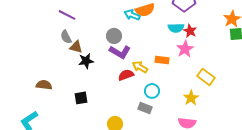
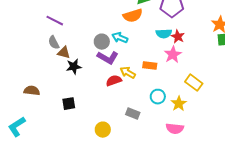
cyan arrow: (132, 15) -> (120, 38), moved
cyan circle: (152, 91) -> (158, 97), moved

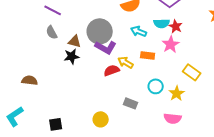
cyan arrow: (120, 38) -> (139, 31), moved
gray circle: (102, 42) -> (100, 31), size x1.6
brown triangle: (64, 53) -> (75, 41), moved
black square: (69, 104) -> (56, 124), moved

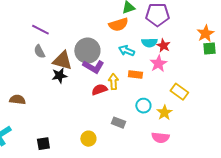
brown triangle: (75, 41) -> (62, 61), size x1.5
yellow arrow: (126, 62) -> (113, 82), turned 56

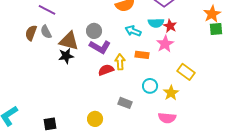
gray circle: (87, 51) -> (94, 31), size x0.6
brown semicircle: (17, 100) -> (31, 33), moved, turned -77

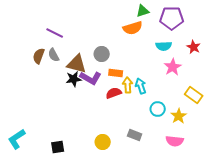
red star: (170, 26) -> (194, 47), moved
cyan arrow: (133, 31) -> (141, 86), moved, turned 49
purple L-shape: (100, 47) -> (91, 78), moved
orange rectangle: (142, 55) -> (116, 73), moved
gray rectangle: (125, 103) -> (135, 135), moved

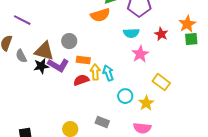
gray semicircle: (54, 55) -> (21, 56), moved

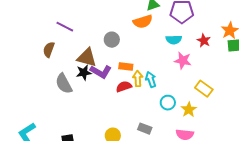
gray circle: (69, 41) -> (112, 40), moved
pink star: (140, 54) -> (183, 61), turned -30
gray semicircle: (21, 56) -> (64, 84), moved, size x1.5

